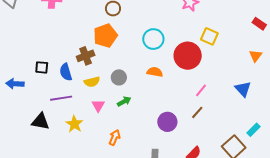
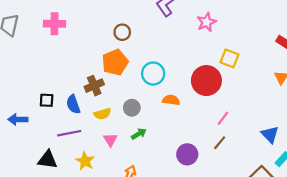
cyan circle: (153, 39) -> (153, 74), moved
blue triangle: (243, 89) -> (270, 134), moved

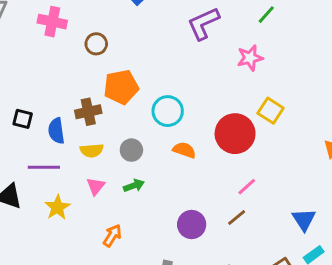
brown circle: (122, 32) -> (96, 44), moved

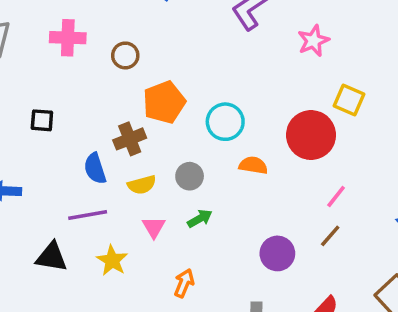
black square: (23, 119) -> (42, 120), moved

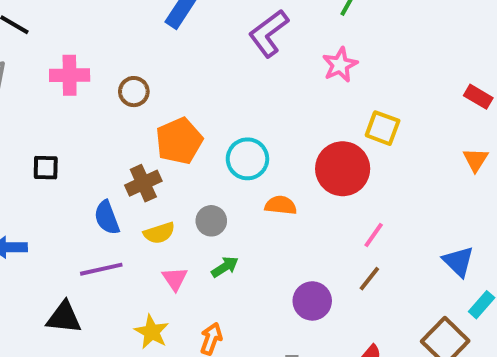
yellow star: (112, 260) -> (152, 332), moved

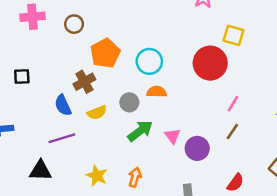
orange semicircle: (281, 205) -> (157, 92), moved
green arrow: (225, 267) -> (140, 131), size x1.5
pink triangle: (175, 279) -> (172, 136), moved

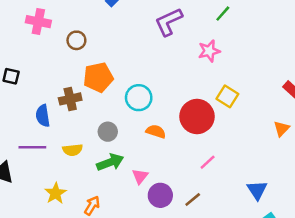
orange semicircle: (157, 92) -> (156, 131), moved
yellow semicircle: (97, 113) -> (73, 150), moved
brown line: (232, 131) -> (193, 199), moved

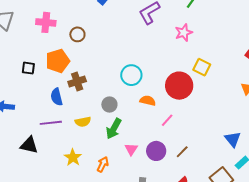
orange pentagon: (98, 77) -> (58, 61), moved
green arrow: (110, 162) -> (114, 129), turned 145
pink line: (208, 162) -> (167, 120), moved
pink triangle: (140, 176) -> (131, 149), moved

